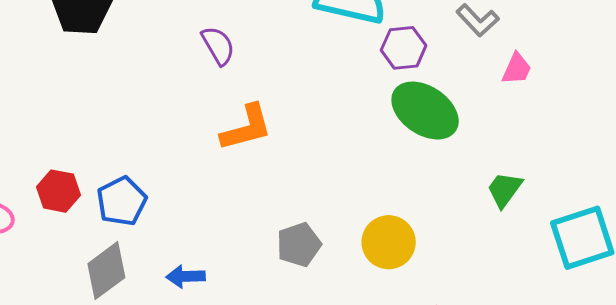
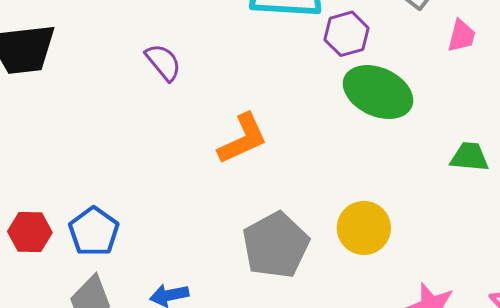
orange L-shape: (246, 128) -> (243, 139), moved
green trapezoid: (504, 190) -> (469, 157), turned 69
gray pentagon: (299, 245) -> (276, 245), size x1.5

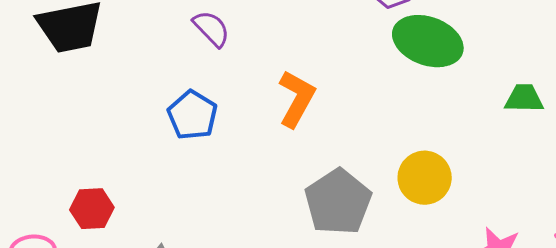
orange L-shape: (243, 139) -> (297, 99), turned -32
blue pentagon: (94, 232) -> (192, 115), moved

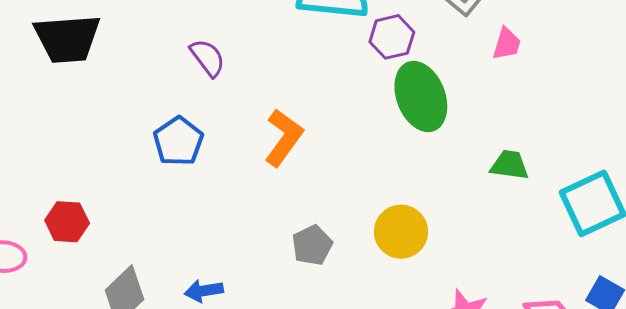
green ellipse: (428, 41) -> (421, 97), turned 42
gray pentagon: (338, 202) -> (312, 245), size x0.6

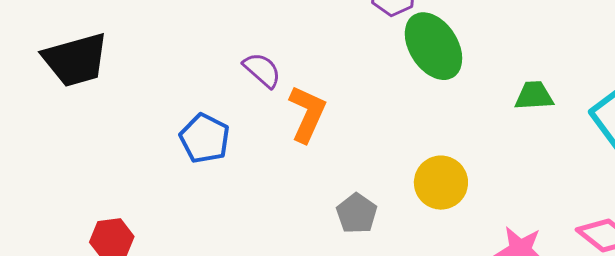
purple semicircle: (208, 58) -> (262, 70), moved

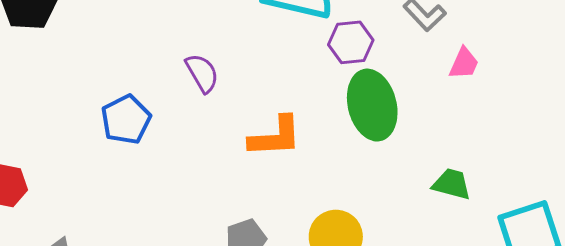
orange L-shape: (307, 114) -> (275, 137), moved, turned 44

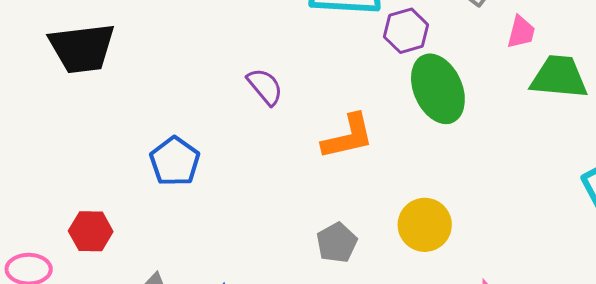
blue pentagon: (126, 120) -> (175, 161), moved
green trapezoid: (452, 184) -> (559, 77), moved, size x1.5

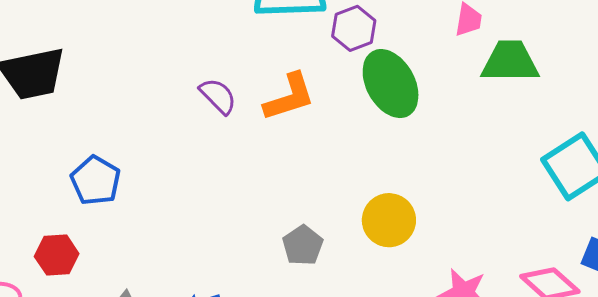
orange L-shape: (348, 137) -> (289, 97), moved
blue pentagon: (175, 161) -> (96, 181), moved

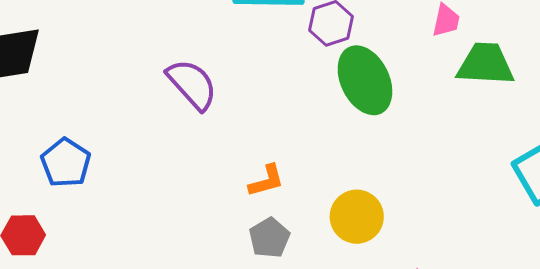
purple semicircle: (218, 96) -> (192, 84), size x1.4
orange L-shape: (289, 97) -> (266, 181), moved, size x0.7

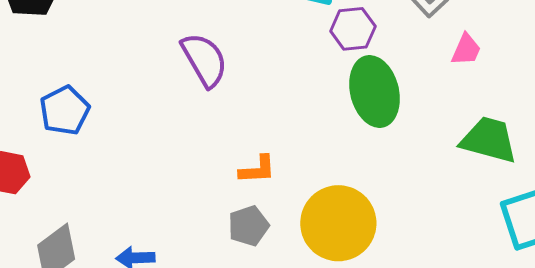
green trapezoid: (485, 64) -> (489, 140), moved
yellow circle: (357, 217) -> (338, 223), size x1.4

